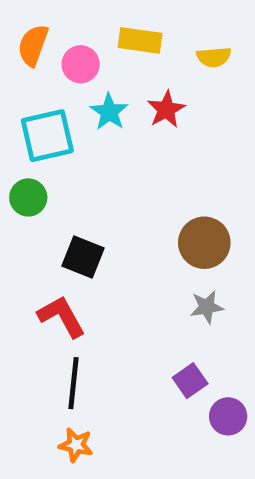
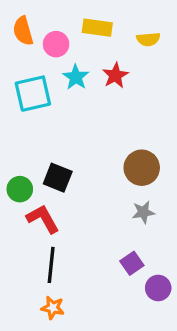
orange semicircle: (33, 45) -> (23, 31), turned -36
green circle: (28, 197) -> (20, 189), moved

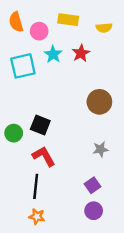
brown circle: (142, 168) -> (99, 102), moved
red L-shape: (43, 219) -> (44, 156), moved
purple circle: (158, 288) -> (94, 211), moved

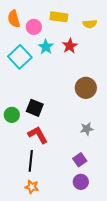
cyan square: (23, 66) -> (20, 57), turned -30

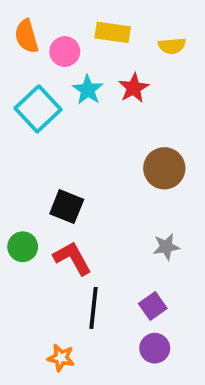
green circle: (12, 115) -> (23, 247), moved
black line: (31, 161) -> (93, 308), moved

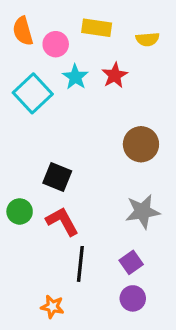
gray star: (166, 247) -> (143, 211), size x1.5

